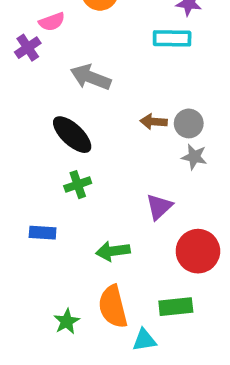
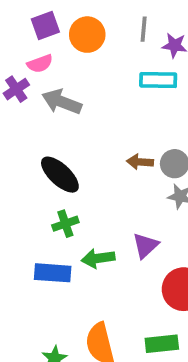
gray arrow: (91, 77) -> (62, 102), moved
blue rectangle: (43, 233) -> (53, 273), moved, size x1.4
green arrow: (113, 251) -> (98, 258), moved

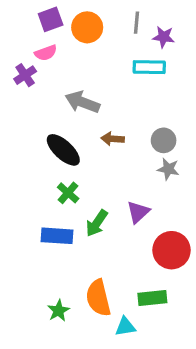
gray arrow: (62, 102) -> (82, 102), moved
brown arrow: (140, 162) -> (113, 139), moved
green cross: (65, 224) -> (68, 193), turned -30
green arrow: (98, 258) -> (97, 223), turned -48

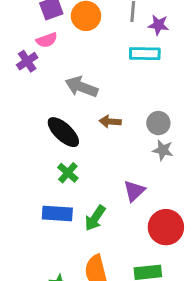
green arrow: (97, 223) -> (95, 218), moved

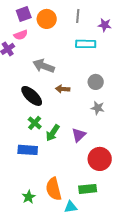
purple star: (158, 25) -> (105, 25), moved
gray circle: (158, 123) -> (96, 82), moved
green arrow: (95, 218) -> (53, 133), moved

